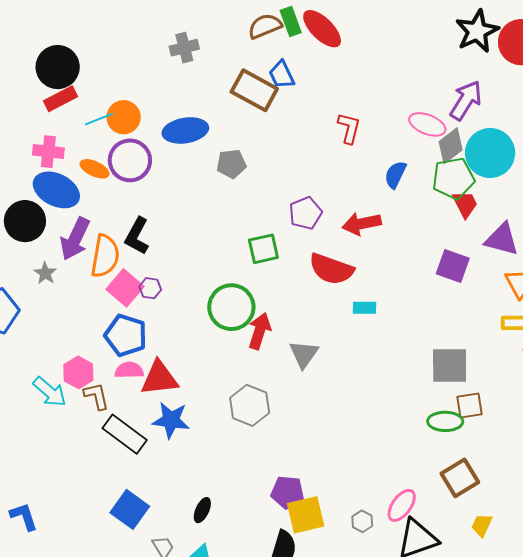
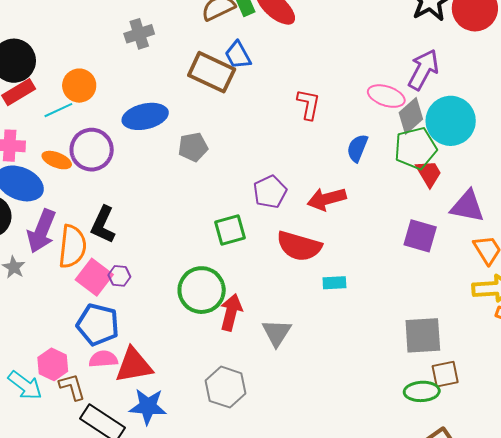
orange circle: (124, 117) -> (79, 86), moved

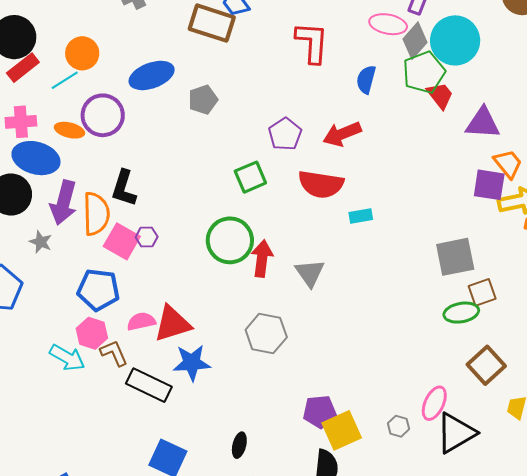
red L-shape: (308, 104) -> (312, 42), size x1.4
purple square: (420, 236) -> (489, 185), moved
blue pentagon: (98, 325) -> (98, 290), moved

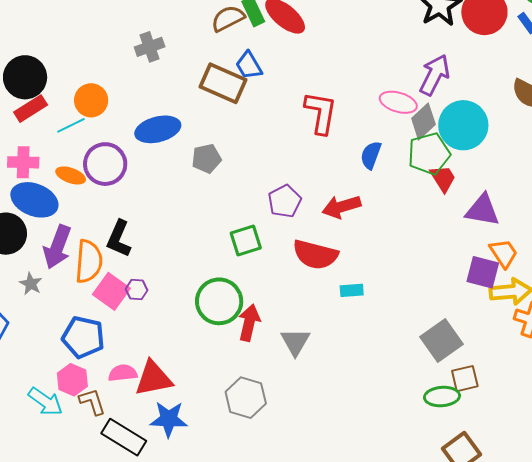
gray square: (455, 257) -> (442, 340), turned -30

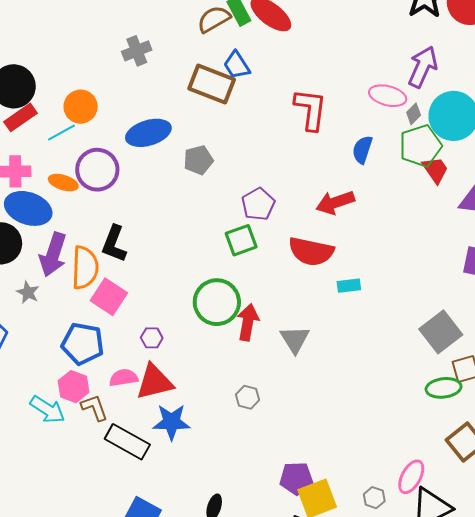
gray diamond: (423, 121) -> (414, 114), size x0.6
purple pentagon: (285, 201) -> (258, 204), moved
purple hexagon: (137, 290) -> (152, 338), moved
gray hexagon: (246, 398) -> (248, 397), size x0.6

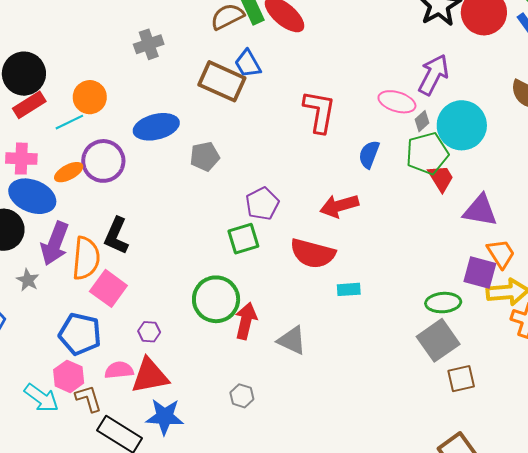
orange ellipse: (63, 183) -> (69, 172), turned -48
gray triangle: (295, 339) -> (292, 340), turned -36
green ellipse: (444, 388) -> (443, 303), moved

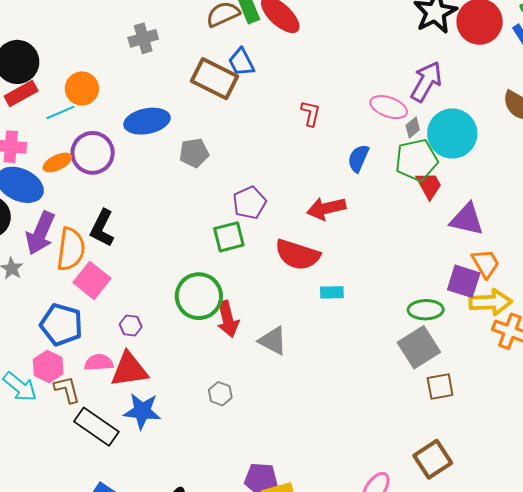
red L-shape: (319, 112) -> (311, 113), size x0.6
red arrow: (246, 321) -> (228, 319), turned 150

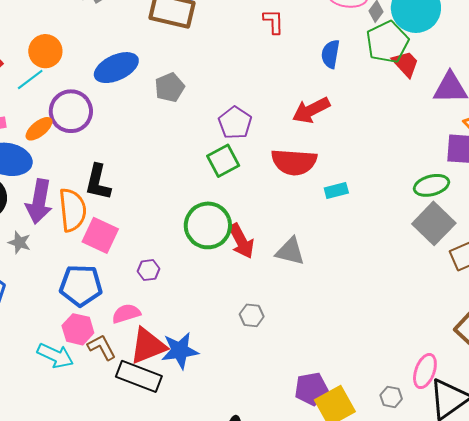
red triangle: (129, 370) -> (148, 346), moved

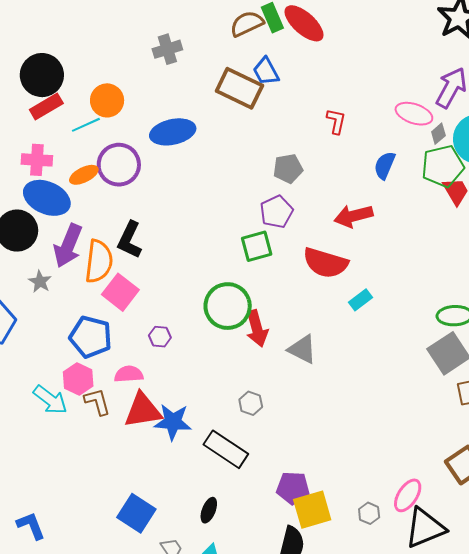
gray pentagon: (170, 87) -> (288, 169), moved
cyan rectangle: (336, 190) -> (361, 300), turned -35
black rectangle: (139, 376) -> (226, 449), moved

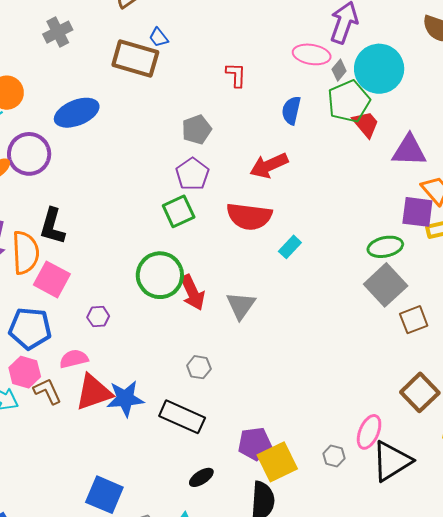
blue trapezoid: (266, 71) -> (159, 37), size x0.7
gray triangle: (302, 349) -> (241, 305), turned 48
black ellipse: (209, 510) -> (201, 477), moved, turned 45

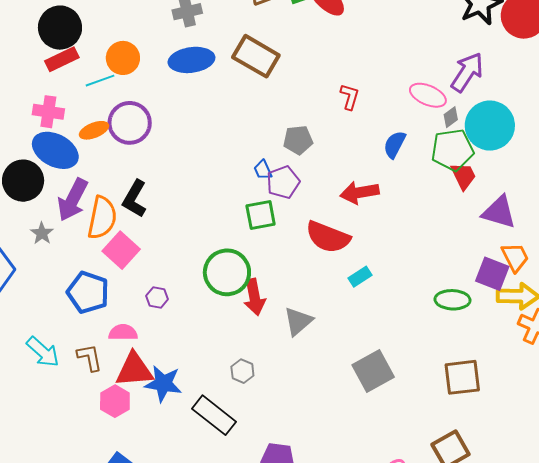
blue trapezoid: (159, 37) -> (263, 170), moved
blue ellipse: (77, 113) -> (191, 60), moved
gray square: (386, 285) -> (373, 371), moved
brown square: (414, 320) -> (462, 377), size x1.4
pink hexagon: (25, 372) -> (115, 401), moved

